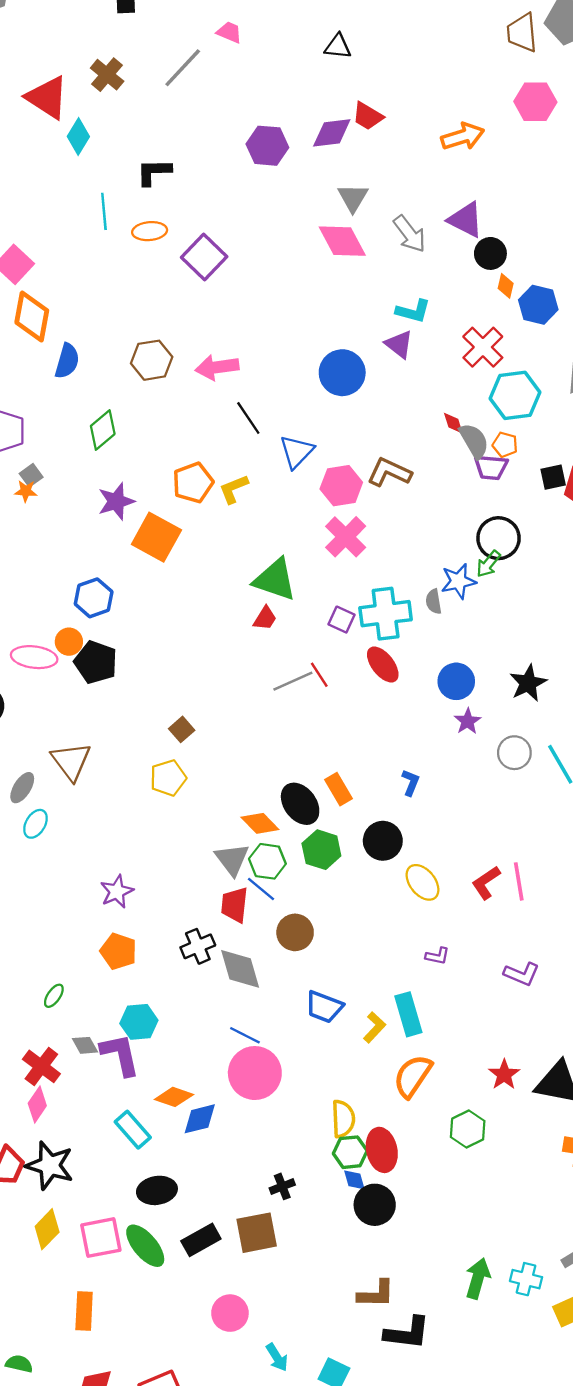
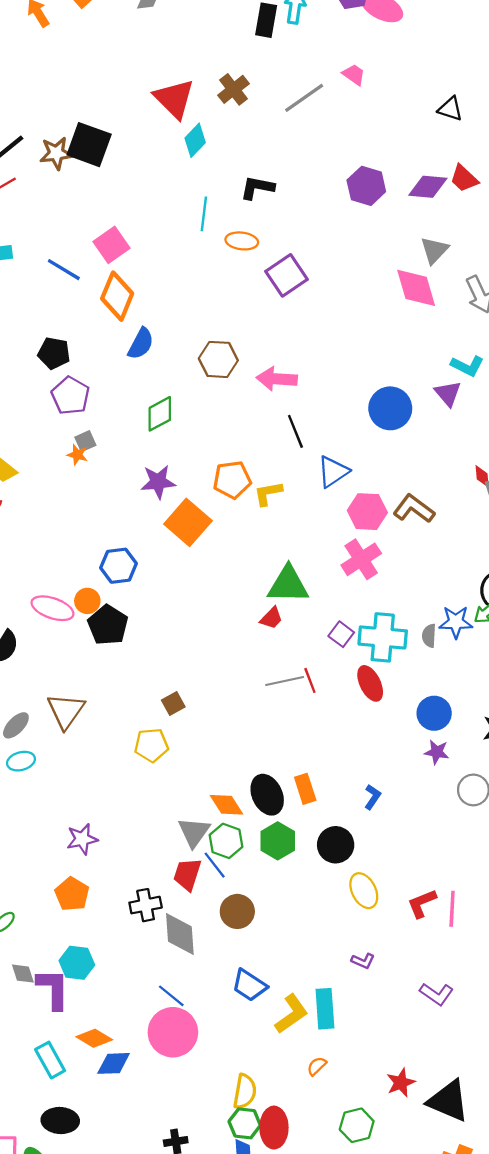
green triangle: (275, 580) -> (288, 585), turned -30
purple star: (468, 721) -> (437, 752), turned 30
cyan ellipse: (35, 824) -> (21, 761), turned 32
yellow L-shape: (375, 1027) -> (291, 1014), size x1.4
orange semicircle: (413, 1076) -> (317, 1066), size x0.5

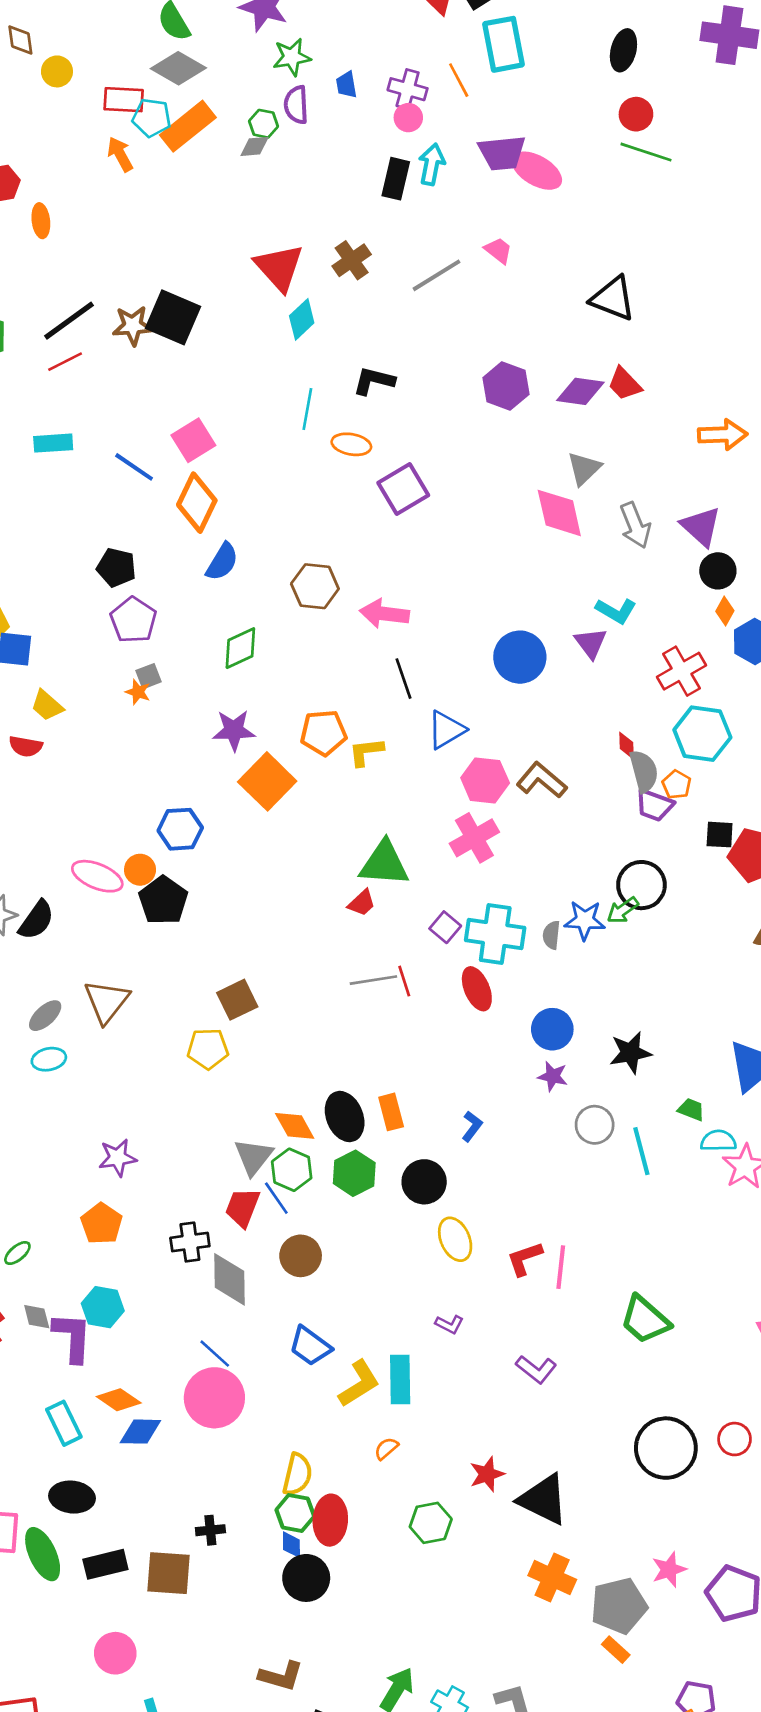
black triangle: (450, 109) -> (613, 299), size x1.5
brown square: (173, 703) -> (237, 1000), size x1.4

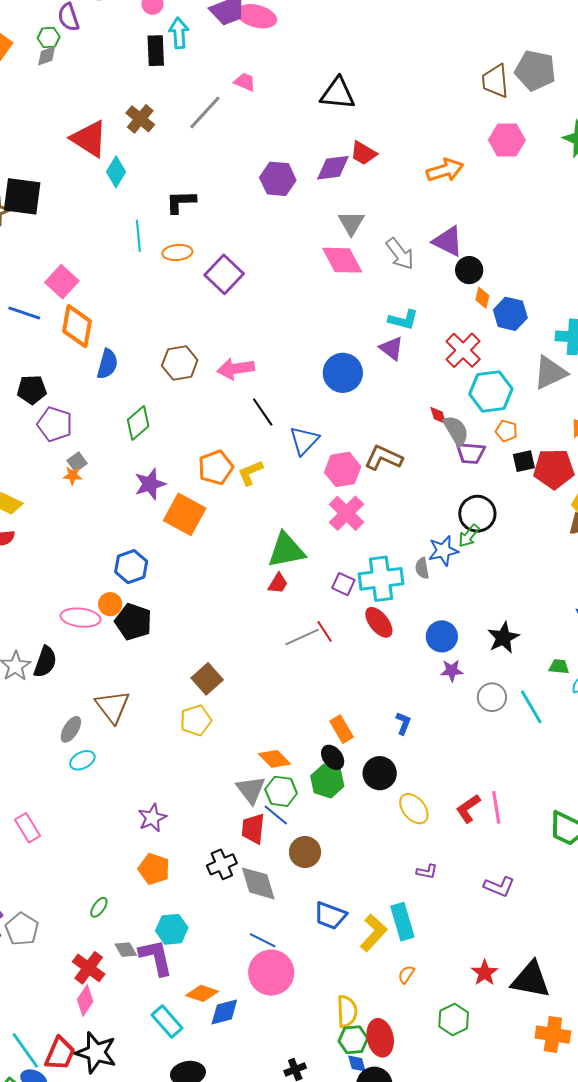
orange pentagon: (677, 785) -> (506, 431), moved
black ellipse: (345, 1117) -> (333, 757), moved, size x0.7

